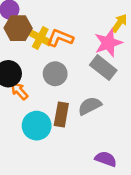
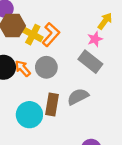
orange L-shape: (60, 38) -> (51, 35), turned 110
pink star: (108, 43) -> (95, 39), size x0.6
orange arrow: (19, 91) -> (23, 68), moved

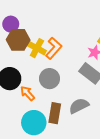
orange arrow: (23, 68) -> (28, 93), moved

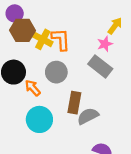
orange L-shape: (54, 48) -> (61, 39), turned -45
gray semicircle: (79, 106) -> (88, 116), moved
brown rectangle: (55, 113) -> (74, 103), moved

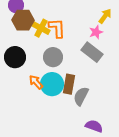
orange arrow: (33, 88) -> (36, 82), moved
gray semicircle: (88, 116) -> (81, 96), turned -36
cyan circle: (39, 119) -> (52, 84), moved

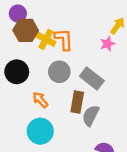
gray rectangle: (92, 52) -> (92, 79), moved
cyan circle: (52, 84) -> (40, 131), moved

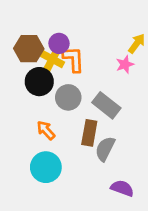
purple circle: (18, 14) -> (59, 43), moved
black circle: (17, 72) -> (39, 82), moved

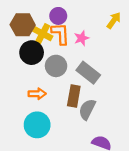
purple circle: (59, 43) -> (58, 16), moved
pink star: (125, 64) -> (82, 38), moved
orange arrow: (46, 130) -> (37, 94), turned 132

